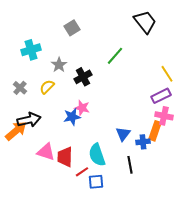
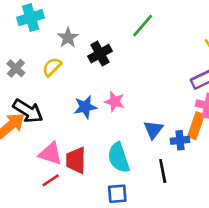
pink star: (82, 108) -> (115, 102), moved
black arrow: (29, 120) -> (28, 111), turned 45
red line: (82, 172) -> (51, 180), moved

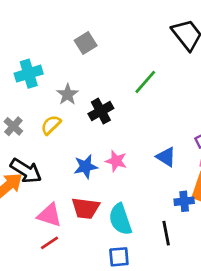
blue triangle: (153, 130) -> (166, 157), moved, turned -35
red trapezoid: (76, 160) -> (86, 208), moved, turned -84

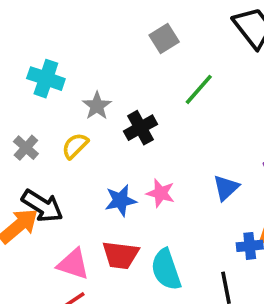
gray square: (86, 43) -> (164, 39), moved
cyan cross: (29, 74) -> (46, 79), turned 36
blue triangle: (166, 157) -> (226, 188), turned 45

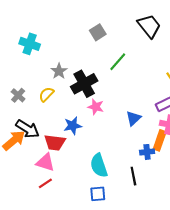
cyan cross: (46, 79) -> (30, 44), moved
black cross: (141, 128) -> (84, 84), size x1.4
pink star: (161, 193) -> (96, 107), moved
red trapezoid: (121, 255) -> (55, 142), moved

